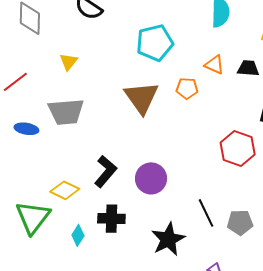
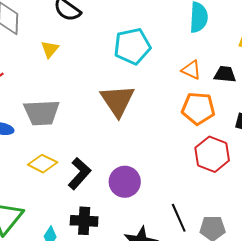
yellow triangle: (69, 62) -> (50, 49), moved
orange pentagon: (187, 88) -> (198, 108), moved, size x1.5
yellow diamond: (65, 190) -> (43, 164), moved

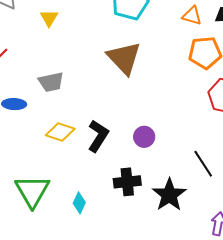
gray trapezoid: (42, 113) -> (51, 82), size x0.7
purple circle: (125, 182) -> (144, 137), size x0.7
black cross: (84, 221) -> (127, 182), moved

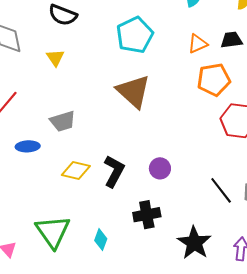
orange triangle: (192, 16) -> (198, 44), turned -35
black star: (169, 195) -> (194, 243), moved

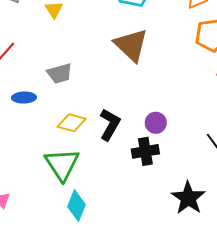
black cross: (147, 215) -> (145, 151), moved
green triangle: (53, 232) -> (62, 164), moved
cyan diamond: (101, 240) -> (77, 206), moved, size x1.4

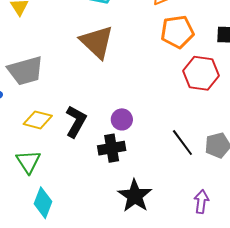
gray trapezoid: (60, 73) -> (25, 71), size x1.4
green triangle: (62, 164) -> (28, 162), size x0.7
black star: (188, 198) -> (135, 196), moved

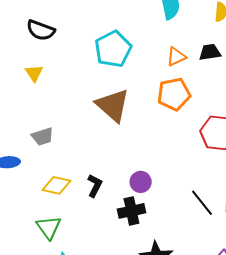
orange pentagon: (177, 32) -> (174, 94), moved
gray trapezoid: (25, 71) -> (43, 137), size x0.6
black L-shape: (76, 121) -> (95, 186), size x0.7

